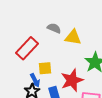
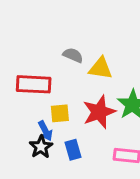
red rectangle: (27, 48) -> (34, 84), turned 50
red star: (72, 80) -> (99, 112), moved

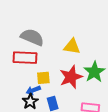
gray semicircle: (73, 55) -> (32, 37), moved, size x1.6
blue arrow: (45, 131) -> (33, 90), turned 96

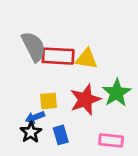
gray semicircle: (32, 37) -> (34, 47), turned 40
red rectangle: (25, 58) -> (58, 56), moved

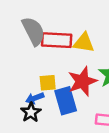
blue rectangle: (61, 135) -> (66, 101), moved, size x1.5

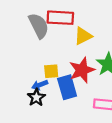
red rectangle: (57, 40) -> (60, 18), moved
yellow triangle: (84, 43) -> (83, 36), turned -36

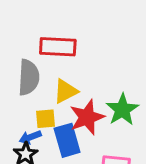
gray semicircle: (39, 26) -> (29, 77), moved, turned 30
yellow triangle: (83, 36) -> (65, 91), moved

